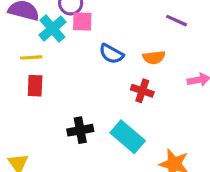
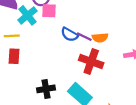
purple line: (177, 21) -> (84, 37), moved
red cross: (142, 91) -> (91, 62), size x1.5

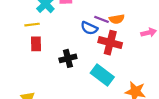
blue semicircle: (69, 34) -> (89, 28), moved
black cross: (46, 89) -> (68, 58), moved

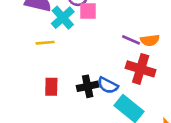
blue semicircle: (89, 28) -> (108, 85), moved
red rectangle: (36, 44) -> (51, 87), moved

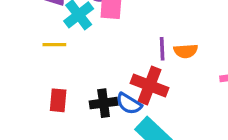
purple line: (131, 40) -> (162, 49), turned 60
red cross: (141, 69) -> (149, 86), moved

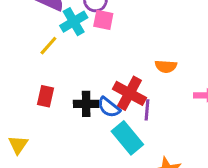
yellow line: (54, 45) -> (48, 46), turned -55
purple line: (162, 49) -> (147, 110), moved

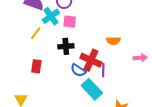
pink square: (103, 20) -> (70, 22), moved
black cross: (86, 104) -> (66, 46), moved

